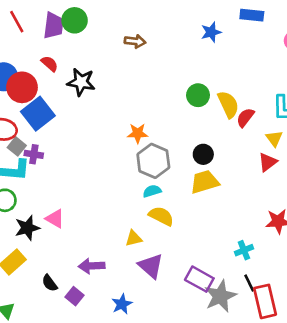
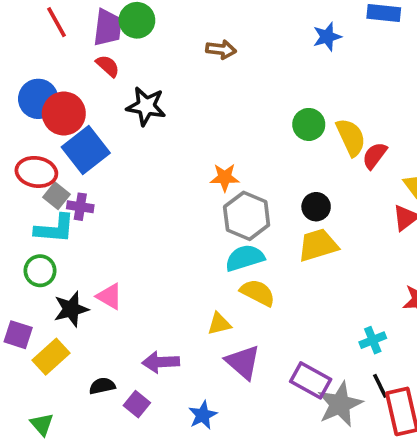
red semicircle: (50, 64) -> (108, 66), moved
cyan semicircle: (152, 191) -> (245, 258), size x1.5
black semicircle: (50, 283) -> (102, 386), turned 114

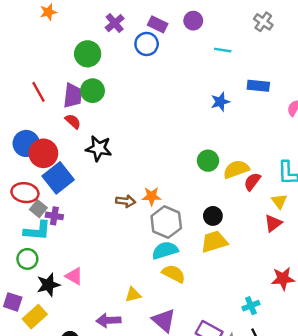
brown arrow: (221, 50) -> (126, 201), moved
yellow semicircle: (351, 137) -> (236, 169), turned -85
yellow triangle: (219, 324) -> (133, 295), moved

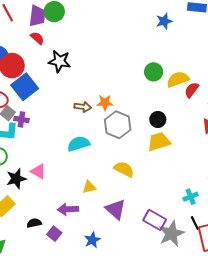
cyan semicircle: (165, 250) -> (79, 144), moved

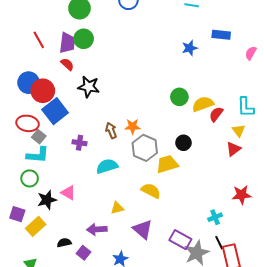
brown arrow: (83, 107) -> (111, 131), turned -119
purple cross: (21, 119) -> (80, 143), moved
yellow trapezoid: (159, 142) -> (167, 164), moved

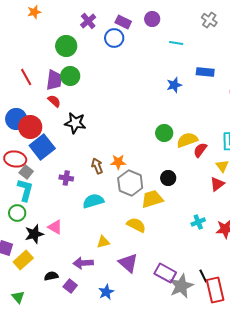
cyan L-shape: (38, 155) -> (25, 190), turned -80
cyan cross: (215, 217) -> (198, 222), moved

